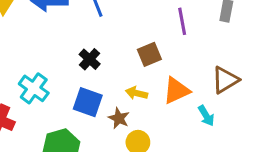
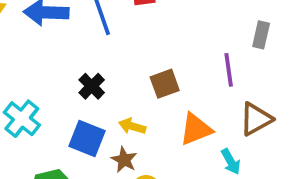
purple line: (182, 21) -> (229, 70), moved
yellow arrow: (137, 93) -> (132, 126), moved

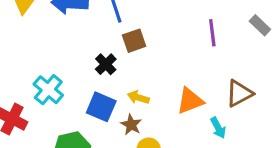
gray rectangle: (261, 35) -> (260, 25), moved, turned -60
purple line: (229, 70) -> (212, 33), moved
brown square: (165, 84) -> (134, 41), moved

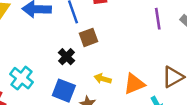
purple line: (212, 33) -> (158, 19), moved
yellow arrow: (138, 97) -> (103, 79), moved

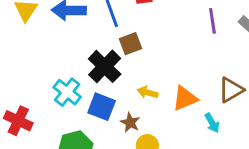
black cross: (67, 57) -> (105, 66), size x1.6
cyan cross: (21, 78) -> (67, 92), moved

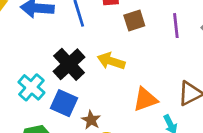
brown square: (130, 44) -> (134, 21), moved
yellow arrow: (148, 92) -> (111, 61), moved, size x1.4

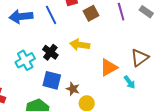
black cross: (69, 64) -> (50, 52), size x0.7
cyan cross: (31, 87) -> (25, 60), moved, turned 30

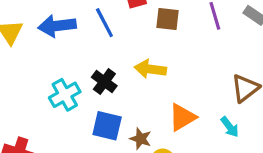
brown square: (91, 13) -> (168, 19), turned 35
orange triangle: (109, 67) -> (182, 117), moved

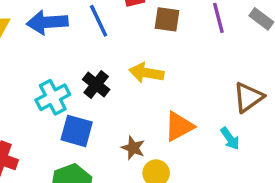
blue square: (107, 126) -> (77, 131), moved

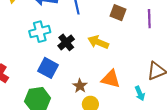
cyan cross: (53, 97) -> (40, 32), moved
orange triangle: (179, 126) -> (111, 79), turned 30

